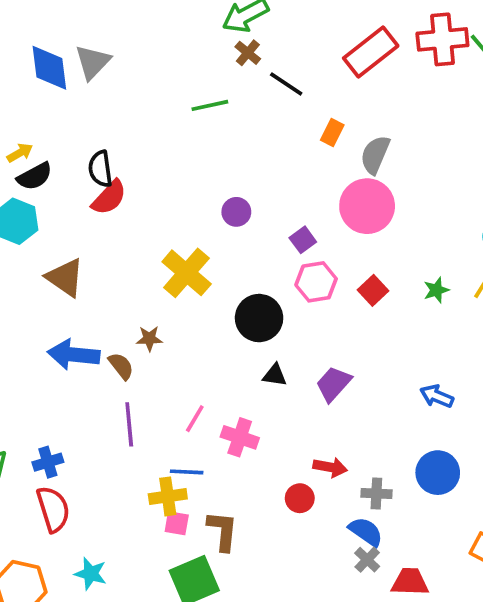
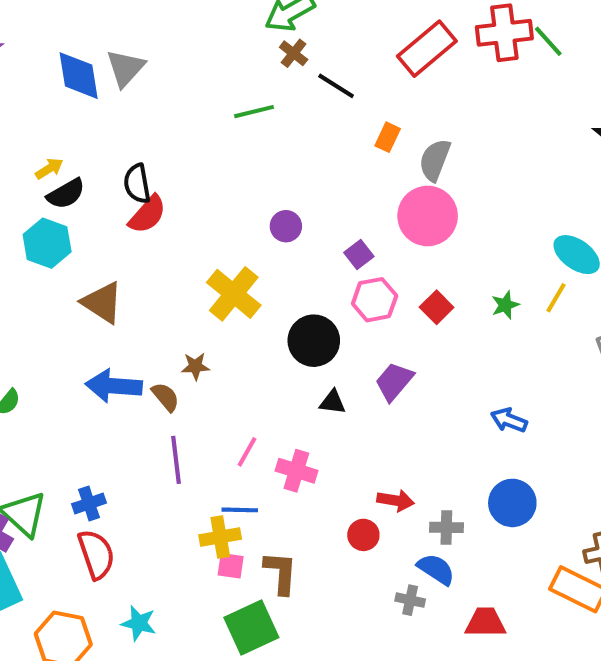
purple trapezoid: (334, 384) -> (394, 381), moved
gray cross: (367, 560) -> (410, 600), moved, turned -30

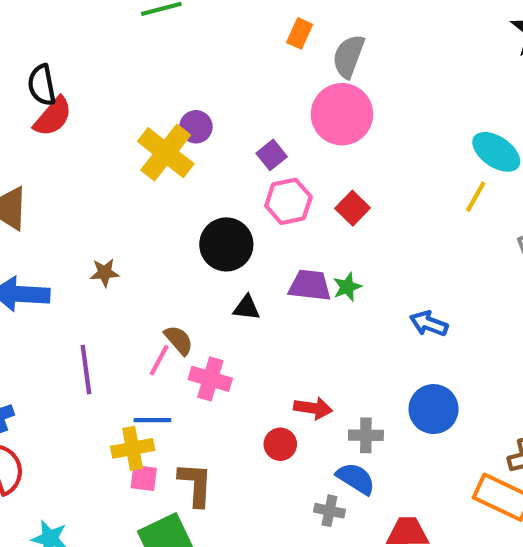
yellow cross: (234, 294) -> (166, 153), moved
green star: (505, 305) -> (347, 287), moved
purple trapezoid: (394, 381) -> (310, 285), turned 57
brown semicircle: (165, 397) -> (179, 340), moved

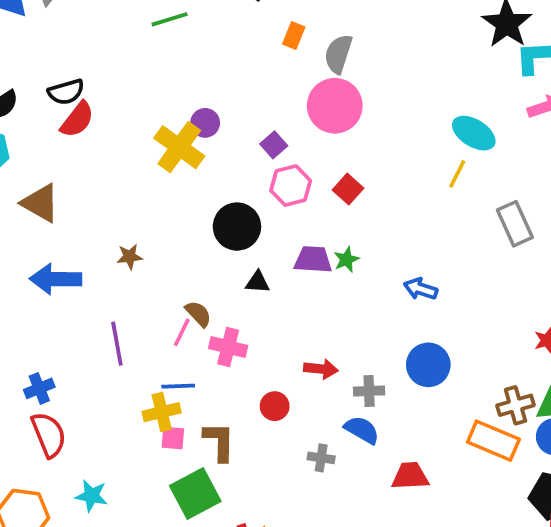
black semicircle: (42, 85) -> (66, 92), turned -93
red circle: (280, 444) -> (275, 406), moved
gray cross: (329, 511) -> (321, 458), moved

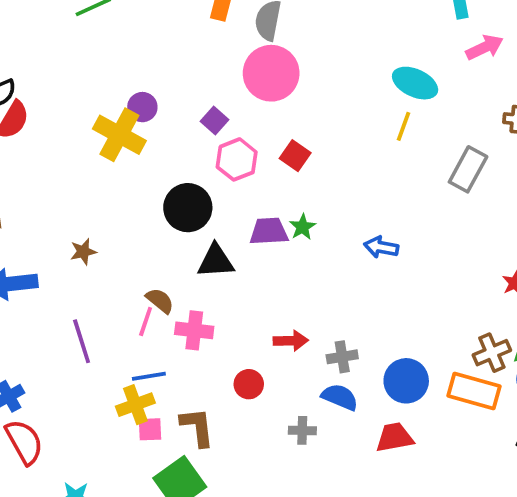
gray rectangle: (515, 224) -> (468, 169), turned 60
black triangle: (258, 282) -> (216, 261), size x1.5
blue circle: (428, 365) -> (406, 381), moved

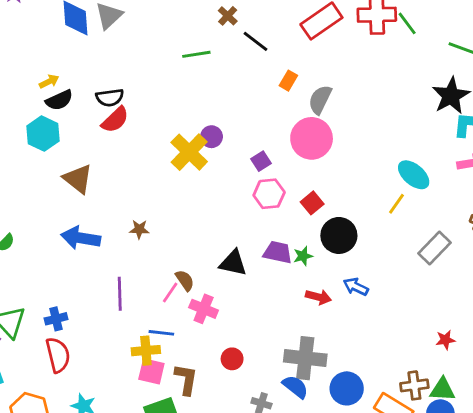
black circle: (188, 208) -> (339, 235), moved
red arrow: (291, 341) -> (318, 297), moved
gray cross: (342, 357) -> (305, 358), size x1.8
pink square: (150, 429) -> (151, 371), size x1.4

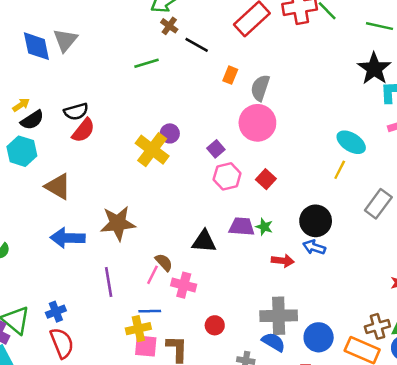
brown star: (139, 229) -> (118, 223), size x2.0
black circle: (339, 235) -> (316, 221), moved
green star: (303, 256) -> (264, 227), turned -30

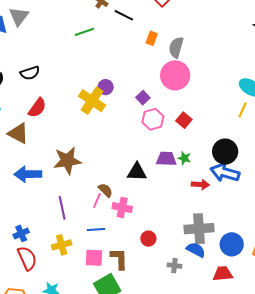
red semicircle: (83, 130) -> (37, 108), moved
blue arrow: (314, 247) -> (225, 173), size x1.6
yellow cross: (138, 329) -> (62, 245), moved

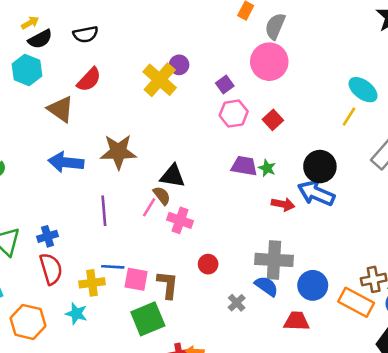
black triangle: (137, 172) -> (173, 176), moved
blue line: (96, 230) -> (113, 267), moved
yellow cross: (62, 245) -> (92, 283), moved
gray cross: (174, 266) -> (237, 303), turned 32

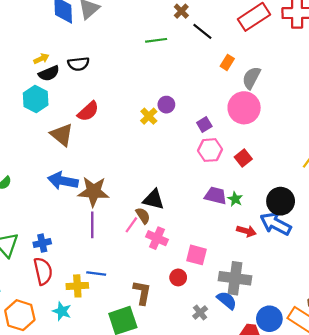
black semicircle: (86, 34) -> (78, 64), moved
yellow cross: (160, 80) -> (149, 116), size x0.6
brown star: (118, 152) -> (93, 192), moved
pink square: (136, 279) -> (197, 255), moved
blue circle: (313, 285) -> (269, 319), moved

